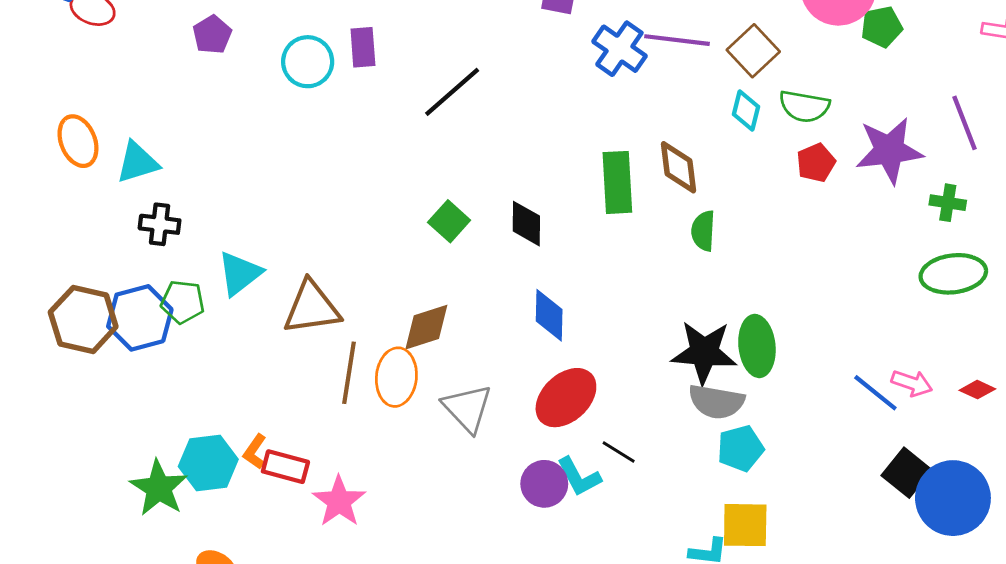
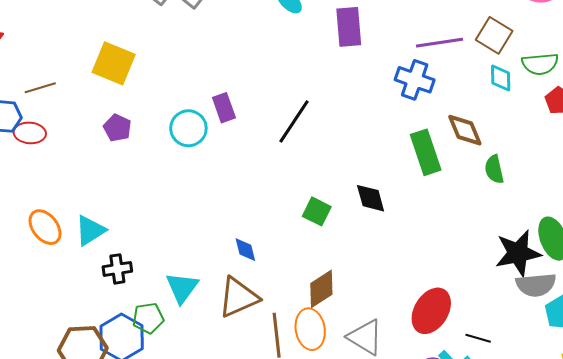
blue cross: (619, 49) -> (415, 80), moved
blue diamond: (549, 315) -> (245, 250), moved, size x0.7

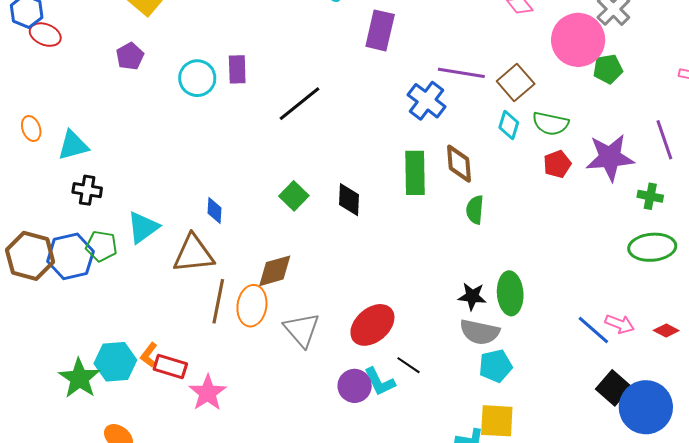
orange ellipse: (45, 227) -> (31, 129), size x0.7
black star: (518, 253) -> (472, 296), size x0.6

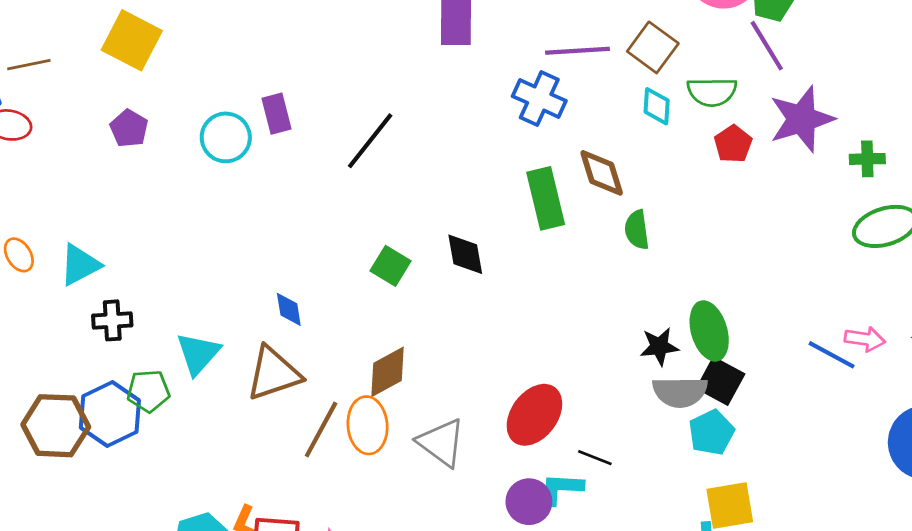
purple line: (664, 140) -> (767, 46), moved
brown line: (218, 301) -> (321, 430), turned 30
cyan L-shape: (380, 382) -> (561, 489), turned 132
black square: (614, 388) -> (721, 381), moved

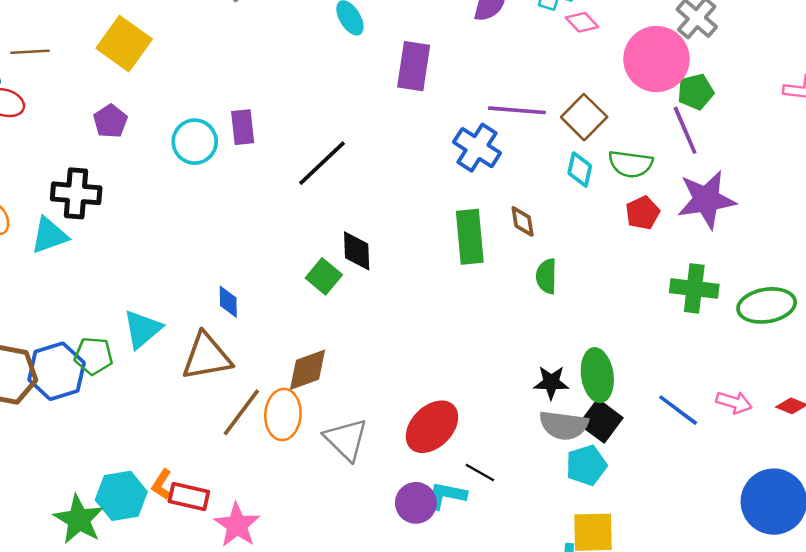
green cross: (867, 159) -> (694, 288), moved, size x1.5
brown diamond: (602, 173) -> (523, 221), size x0.7
black diamond: (465, 254) -> (357, 251), moved
black cross: (112, 320) -> (76, 193), moved, size x1.4
blue line: (832, 355) -> (678, 410), moved

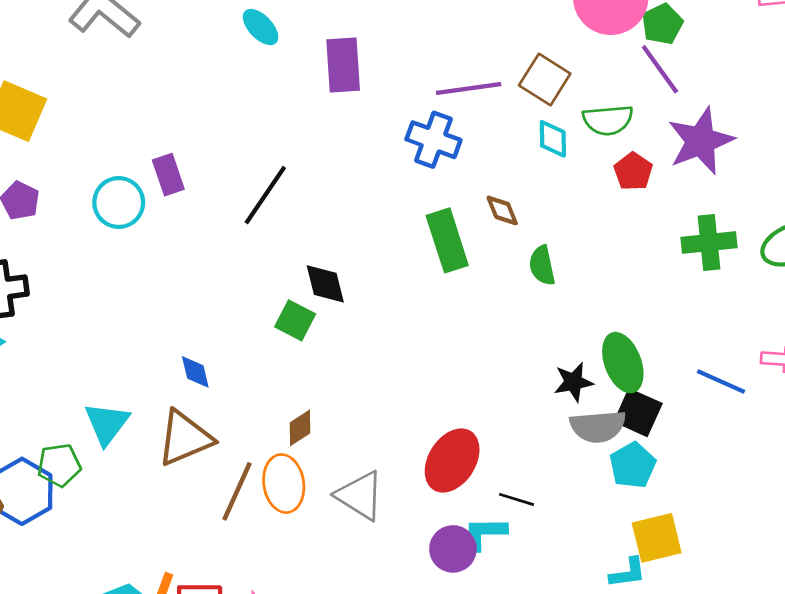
brown diamond: (308, 370) -> (300, 428), size x0.7

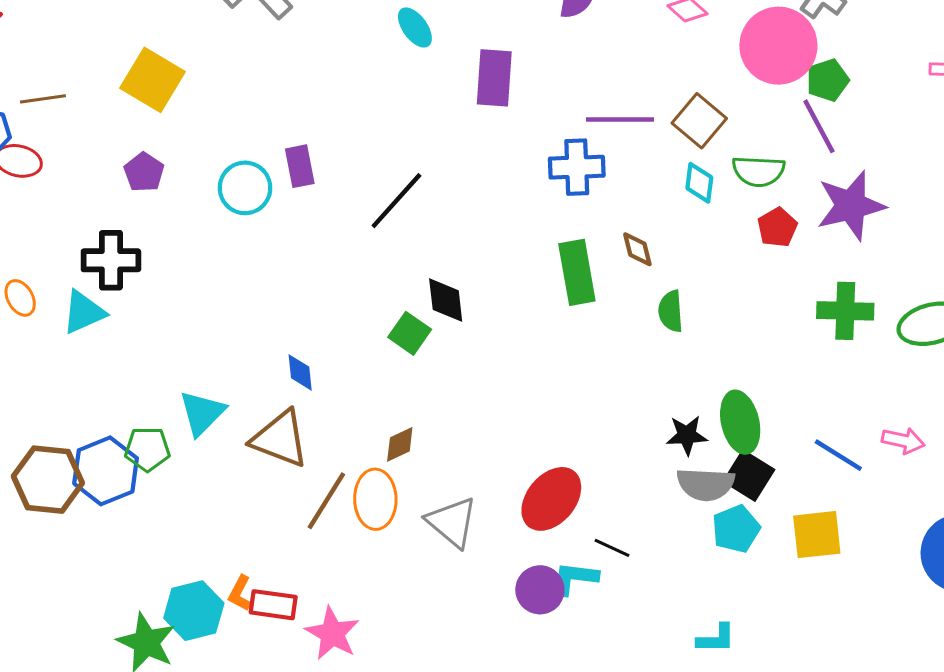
blue cross: (433, 140) -> (577, 167), turned -30
brown triangle: (185, 438) -> (280, 439), turned 36
yellow square: (657, 538) -> (817, 535), moved

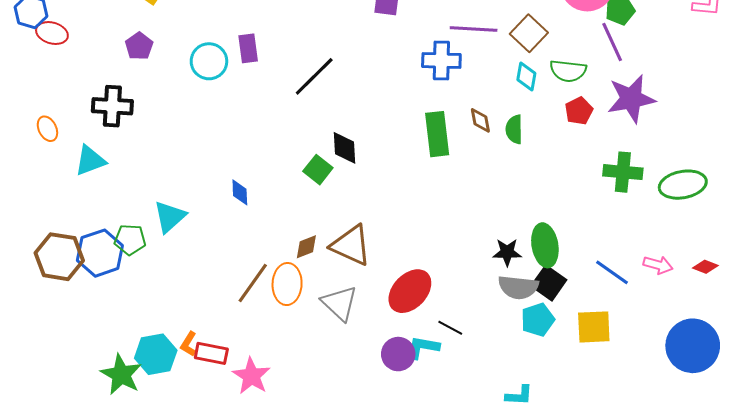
green semicircle: (671, 311) -> (514, 129), moved
cyan triangle: (84, 312) -> (90, 160), moved
brown triangle: (280, 439) -> (351, 245), moved

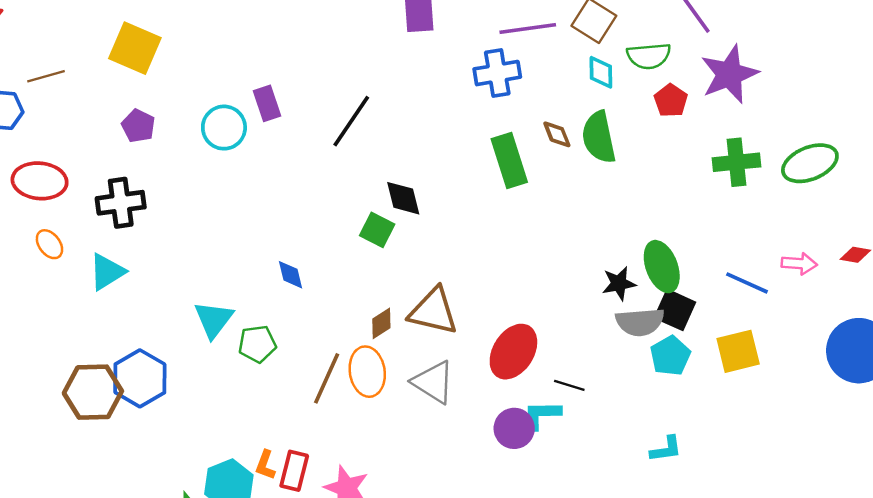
red ellipse: (52, 33) -> (40, 181), moved, size x1.4
green semicircle: (514, 129) -> (599, 137), size x1.5
green pentagon: (130, 240) -> (257, 344), moved
red rectangle: (211, 353) -> (294, 471), turned -76

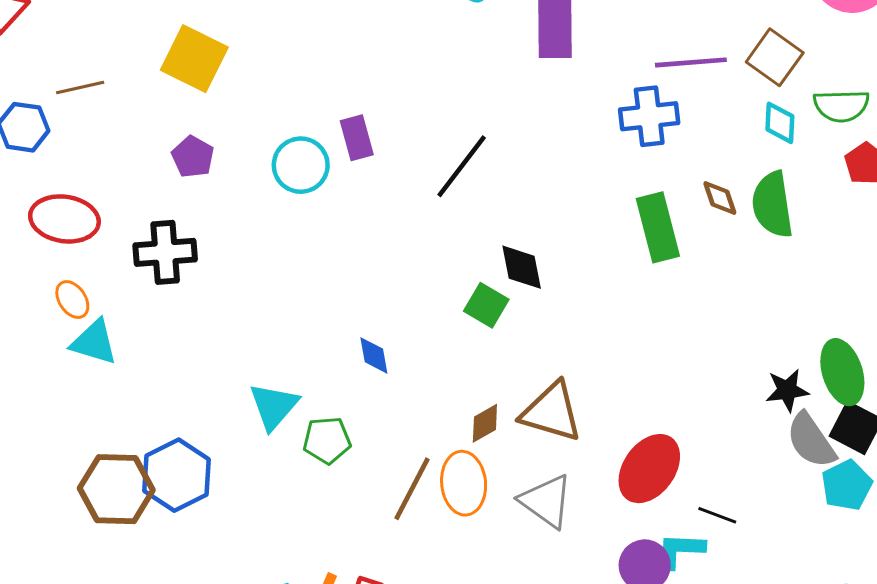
cyan triangle: (107, 272) -> (94, 342), moved, turned 45
gray semicircle: (640, 322) -> (811, 441), turned 57

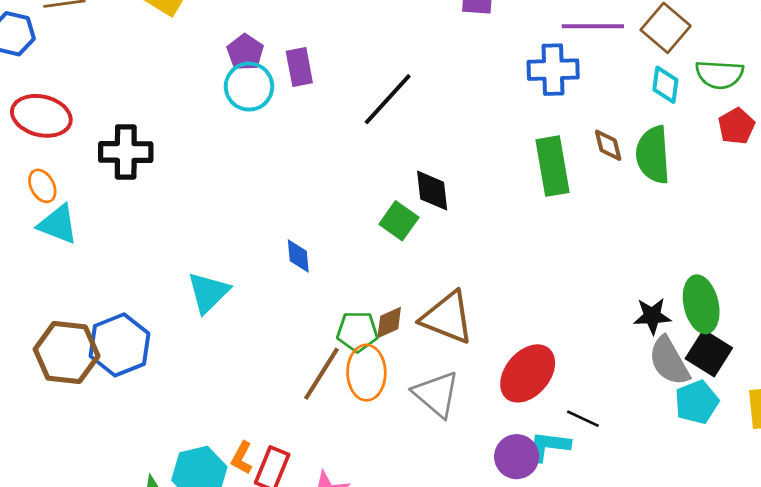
purple pentagon: (193, 157) -> (245, 52), moved
green pentagon: (327, 440) -> (357, 332), moved

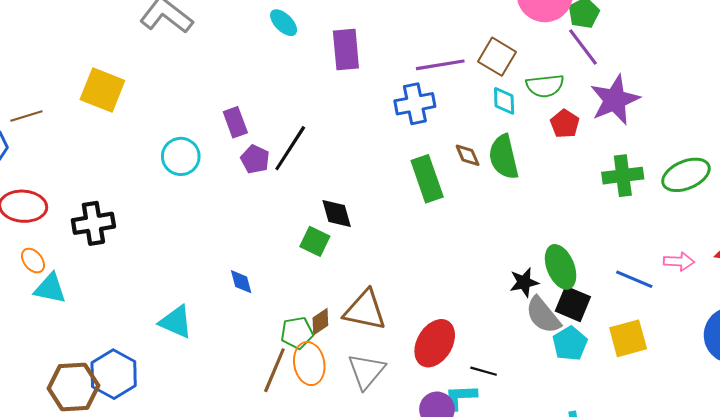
purple pentagon: (245, 52) -> (255, 159), moved
purple rectangle: (299, 67) -> (235, 122), moved
cyan triangle: (208, 292) -> (176, 322), turned -42
gray triangle: (436, 394) -> (366, 371), turned 39

